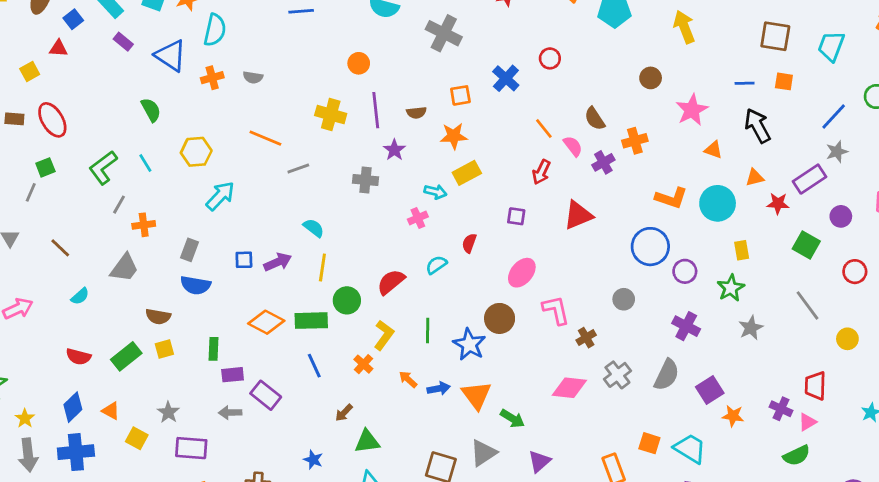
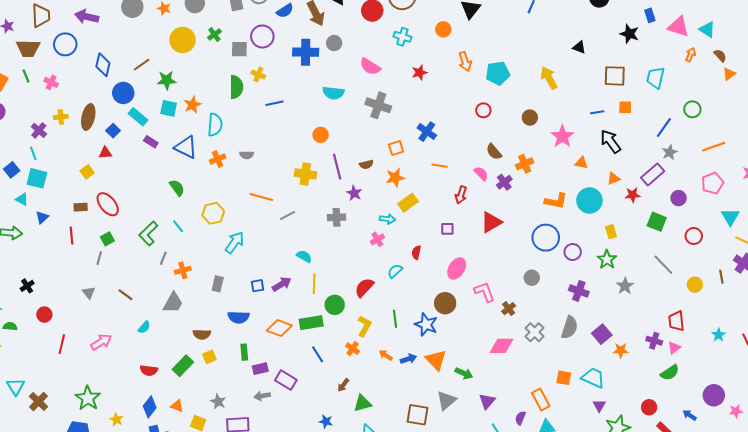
red circle: (550, 58) -> (483, 110), moved
orange line: (544, 129) -> (440, 166), moved, turned -35
blue semicircle: (196, 285) -> (239, 317), moved

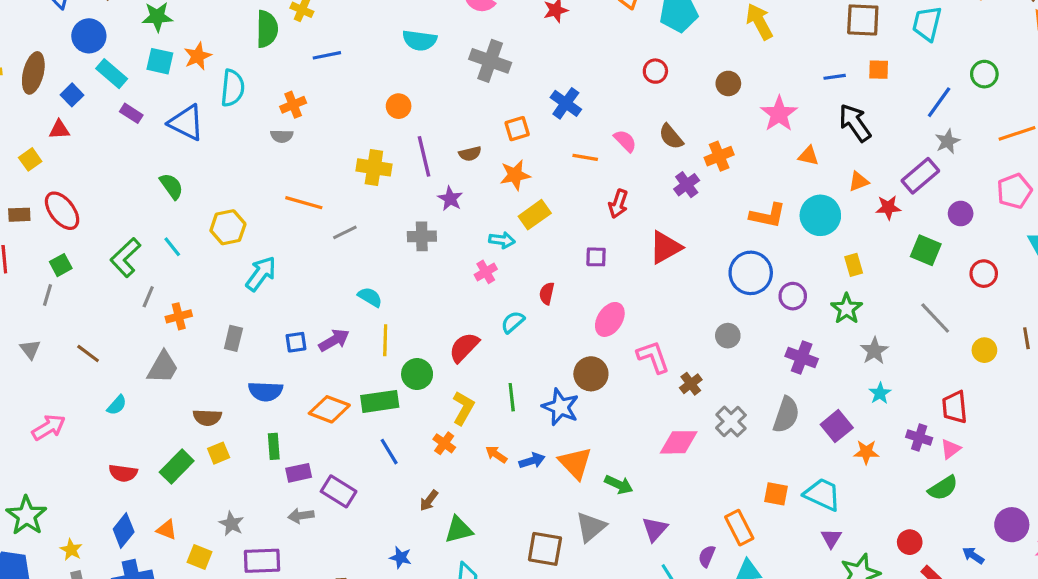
orange cross: (218, 159) -> (293, 105), moved
pink semicircle: (481, 173) -> (625, 141), moved
cyan star: (719, 335) -> (880, 393), moved

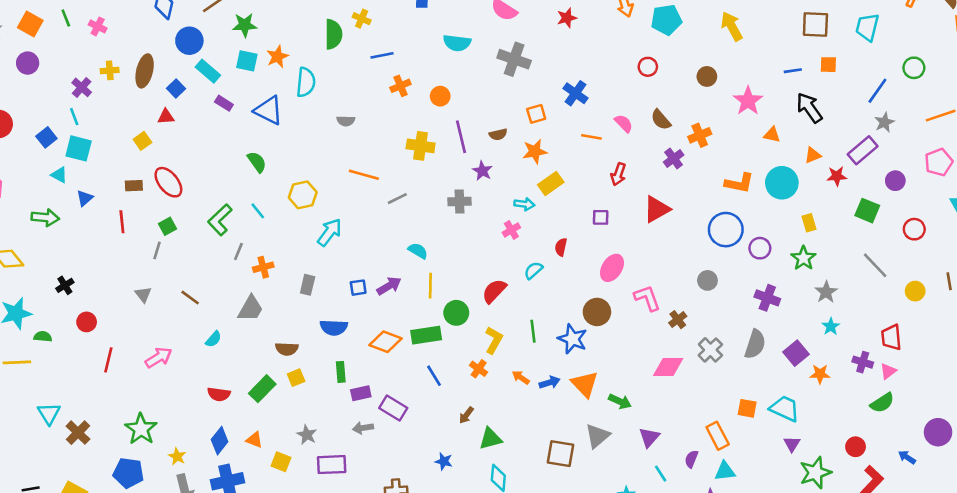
orange cross: (293, 105) -> (400, 86), moved

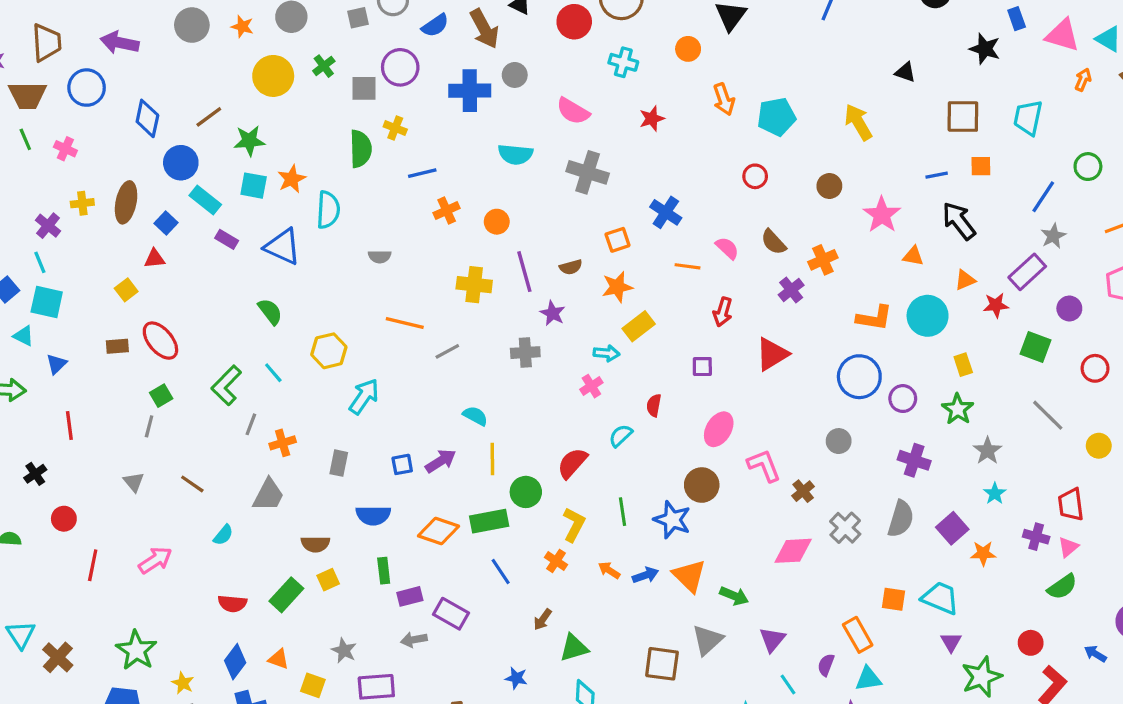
red line: (122, 222) -> (69, 426), moved

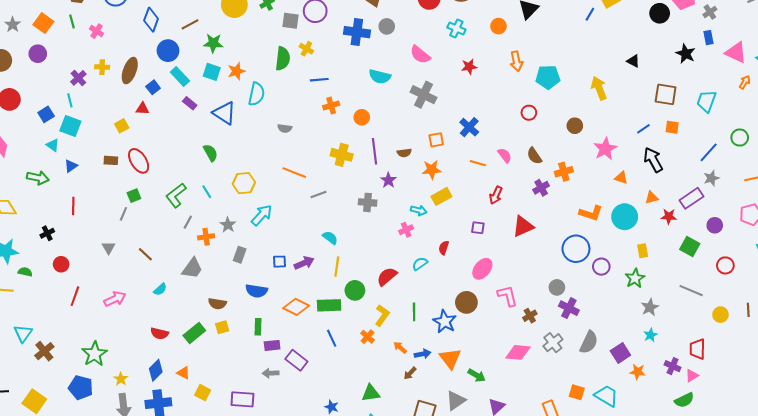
blue line: (937, 175) -> (643, 129), turned -32
gray line: (1048, 415) -> (691, 291), turned -30
purple cross: (914, 460) -> (569, 308), moved
brown arrow: (543, 619) -> (410, 373), moved
gray star: (344, 651) -> (228, 225), moved

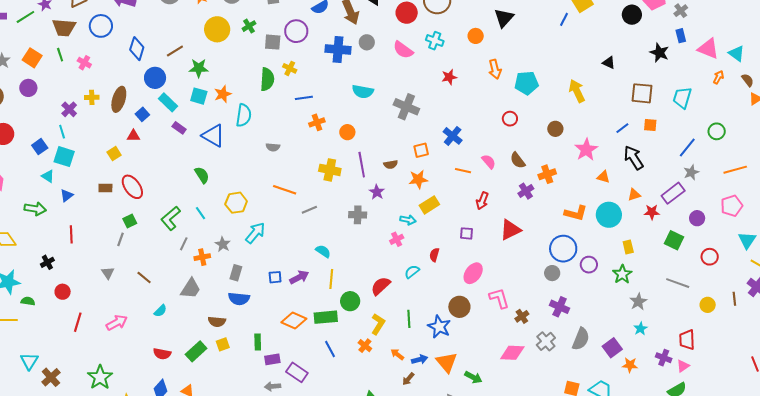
pink semicircle: (420, 55) -> (403, 50), moved
gray circle: (557, 287) -> (552, 273), moved
blue semicircle: (256, 291) -> (239, 299), moved

